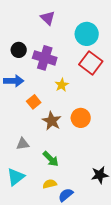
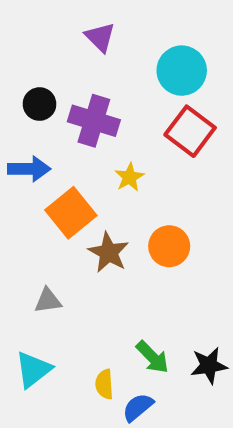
orange square: (34, 102) -> (71, 213), size x1.6
green arrow: (51, 159) -> (152, 357), moved
yellow semicircle: (50, 184) -> (104, 384), turned -80

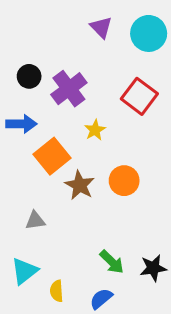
purple triangle: (100, 37) -> (101, 27), moved
cyan circle: (182, 71) -> (149, 33), moved
purple cross: (94, 121) -> (69, 89), turned 36
yellow semicircle: (104, 384) -> (57, 291), moved

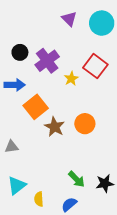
yellow star: (95, 130) -> (71, 79), moved
gray triangle: (35, 220) -> (12, 147), moved

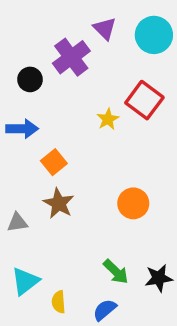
purple cross: (47, 61) -> (71, 57), moved
orange square: (36, 107) -> (54, 162), size x0.7
orange circle: (85, 124) -> (133, 203), moved
brown star: (54, 127) -> (59, 203), moved

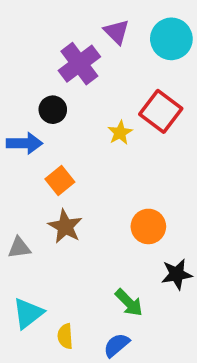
black circle: (30, 79) -> (53, 110), moved
black star: (159, 278) -> (177, 274), moved

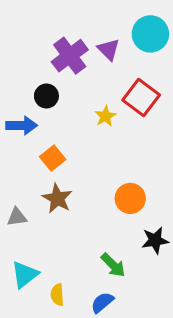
purple triangle: (117, 32) -> (109, 49), moved

